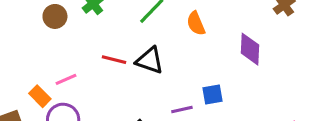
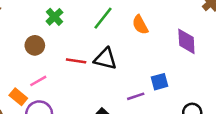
brown circle: (55, 16) -> (35, 45), moved

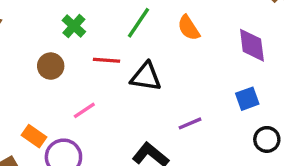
red line: (76, 61) -> (106, 60), moved
pink line: (38, 81) -> (84, 110), moved
blue square: (159, 82) -> (247, 99), moved

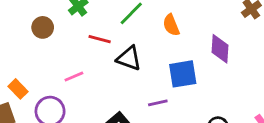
brown circle: (51, 66) -> (43, 27), moved
blue square: (247, 99) -> (183, 74), moved, size x1.5
orange rectangle: (34, 136) -> (18, 89), moved

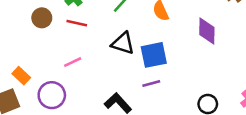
red line: (100, 39) -> (77, 23), moved
blue square: (183, 74) -> (154, 55), moved

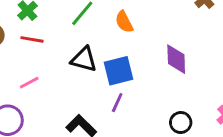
purple diamond: (207, 31) -> (176, 59), moved
purple line: (151, 83) -> (117, 103), turned -48

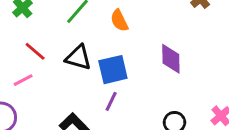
red line: (32, 39) -> (35, 51), moved, turned 30

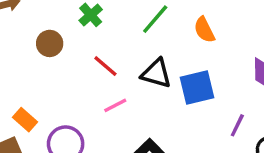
pink line: (23, 80) -> (115, 105), moved
purple line: (111, 101) -> (237, 125), moved

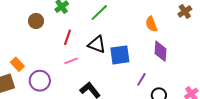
orange semicircle: (204, 30) -> (151, 24), moved
red line: (105, 66) -> (67, 37), turned 63

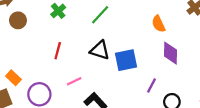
brown circle: (36, 21) -> (18, 20), moved
red line: (67, 37) -> (58, 51), moved
pink line: (71, 61) -> (74, 81), moved

